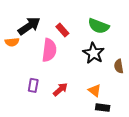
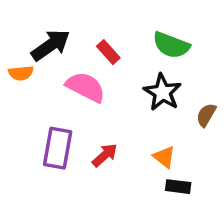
pink semicircle: (49, 50) -> (86, 87), turned -70
brown semicircle: (119, 66) -> (206, 115), turned 40
purple rectangle: (33, 85) -> (58, 148), size x1.6

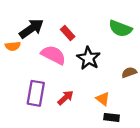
green semicircle: (171, 45) -> (120, 29), moved
black star: (162, 92) -> (89, 58), moved
brown semicircle: (206, 115) -> (129, 72), turned 40

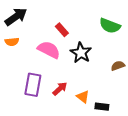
black arrow: (31, 29) -> (16, 17), moved
orange triangle: (103, 99) -> (83, 97), moved

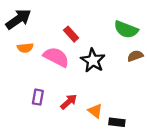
orange semicircle: (12, 42) -> (25, 48), moved
brown semicircle: (118, 66) -> (135, 56), moved
purple rectangle: (33, 85) -> (38, 97), size x0.6

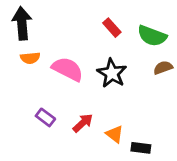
black arrow: (18, 19) -> (22, 23), turned -60
red rectangle: (71, 34) -> (112, 28), moved
purple rectangle: (38, 97) -> (45, 117), turned -63

